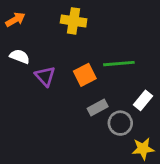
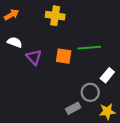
orange square: (85, 75) -> (64, 56), turned 35
gray rectangle: (98, 107) -> (73, 108), moved

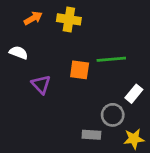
orange arrow: (11, 15) -> (33, 18), moved
purple triangle: (34, 57) -> (41, 84), moved
gray rectangle: (73, 108) -> (91, 135), turned 32

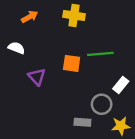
yellow cross: (69, 19) -> (74, 16), moved

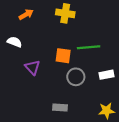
white rectangle: (121, 85) -> (107, 75), turned 40
gray circle: (102, 104) -> (76, 77), moved
gray rectangle: (82, 122) -> (60, 108), moved

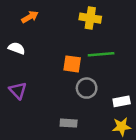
yellow cross: (65, 13) -> (90, 18), moved
purple triangle: (32, 67) -> (18, 90), moved
white rectangle: (107, 75) -> (122, 101), moved

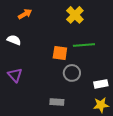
yellow cross: (90, 18) -> (75, 15), turned 36

